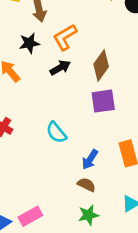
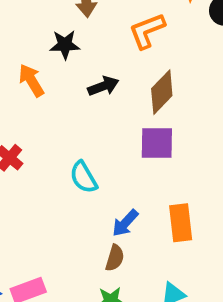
orange L-shape: (65, 37) -> (147, 31), moved
brown semicircle: (86, 185) -> (115, 258), turned 72

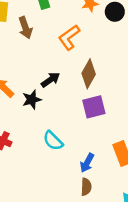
black star: (65, 45) -> (32, 100), moved

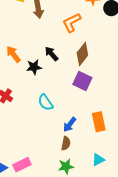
black arrow: (51, 80) -> (51, 54), turned -105
purple square: (94, 107) -> (82, 81), turned 30

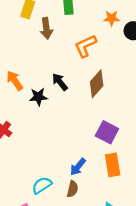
purple square: (82, 81) -> (107, 132), moved
cyan semicircle: (45, 103) -> (42, 185), moved, turned 90

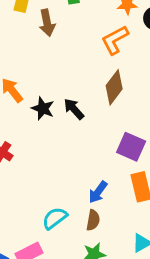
orange L-shape: (85, 46) -> (115, 40), moved
black arrow: (60, 82) -> (74, 109), moved
black star: (38, 97) -> (43, 109), turned 30

